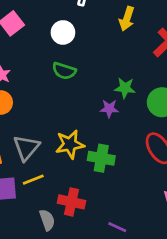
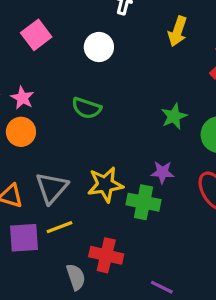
green semicircle: (64, 71) -> (87, 108), moved
green star: (125, 88) -> (174, 116), turned -30
purple star: (109, 109) -> (162, 172), moved

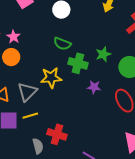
green semicircle: (87, 108) -> (62, 44), moved
yellow star: (105, 185) -> (51, 78), moved
green cross: (143, 202) -> (78, 63), moved

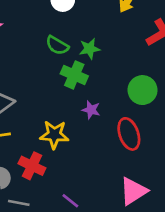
green star: (103, 54) -> (89, 49), moved
yellow star: (51, 78) -> (54, 135), moved

